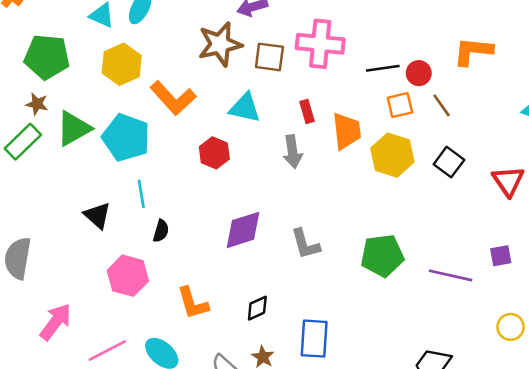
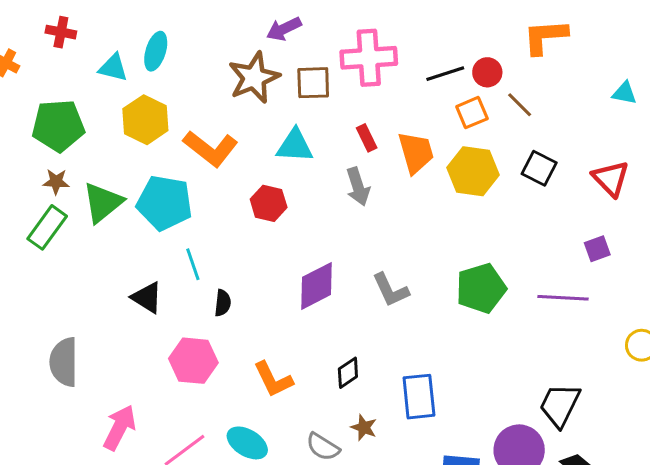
purple square: (501, 256) -> (597, 249), moved

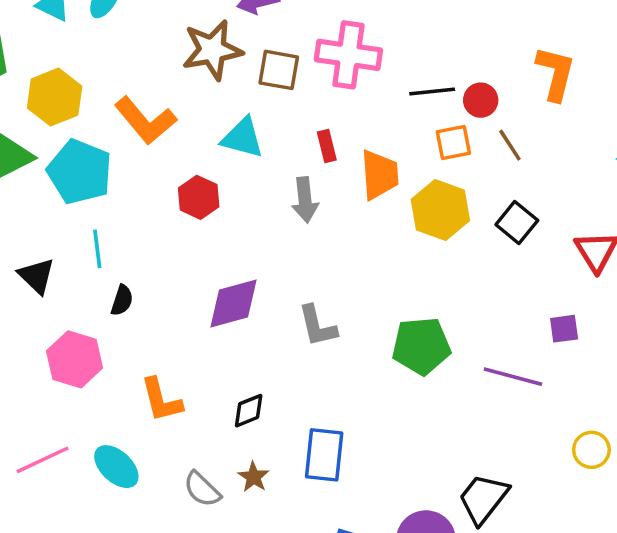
orange L-shape: (545, 37) -> (556, 73), turned 96
yellow hexagon: (145, 120) -> (55, 97), moved

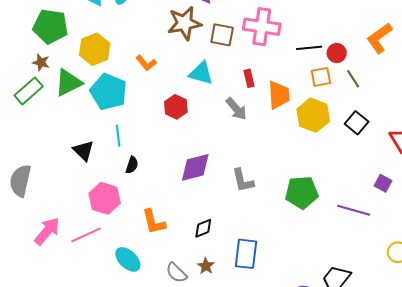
orange L-shape: (556, 73) -> (379, 38), turned -140
orange L-shape: (145, 121) -> (146, 63), size x0.6
gray arrow: (305, 200) -> (236, 109), turned -35
purple square: (564, 329) -> (383, 183), turned 36
pink line: (43, 460) -> (86, 235), moved

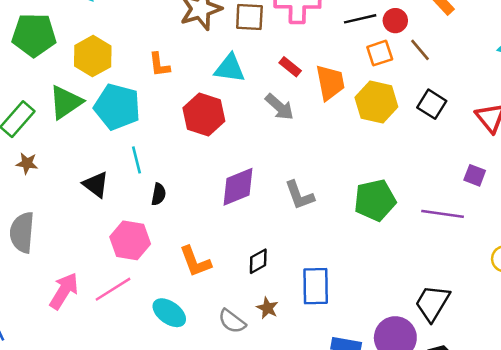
brown star: (41, 62) -> (27, 163), moved
orange L-shape: (146, 63) -> (159, 65), turned 40
red rectangle: (249, 78) -> (290, 67), turned -30
red hexagon: (176, 107) -> (204, 114), size x1.4

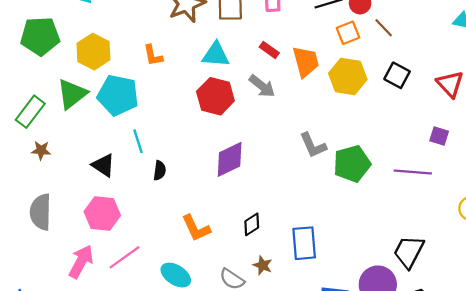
red hexagon: (204, 114) -> (215, 96), moved
gray L-shape: (299, 195) -> (313, 145), moved
pink hexagon: (130, 240) -> (102, 214), moved

